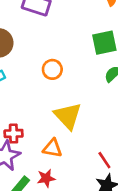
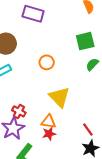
red cross: (14, 134) -> (19, 111), turned 32
red star: (46, 178) -> (49, 134), moved

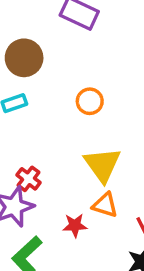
orange triangle: (48, 122) -> (105, 205), moved

